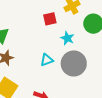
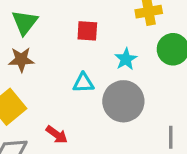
red square: (50, 19) -> (87, 31), moved

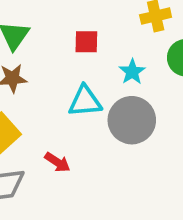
cyan triangle: (83, 83) -> (85, 101), size x1.4

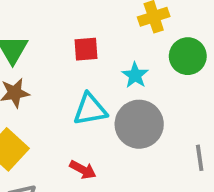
red arrow: (57, 162) -> (83, 170), moved

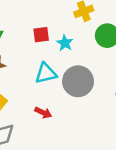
cyan star: (135, 75) -> (65, 43), moved

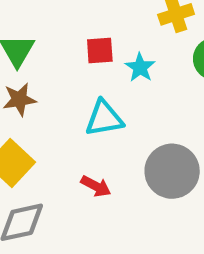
gray circle: (78, 81) -> (172, 171), moved

